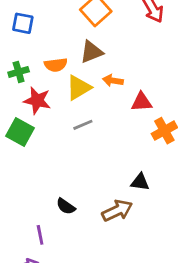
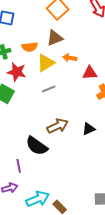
black triangle: (140, 182) -> (89, 129), turned -32
black semicircle: (66, 206) -> (37, 146), size x1.6
brown arrow: (117, 211) -> (58, 126), moved

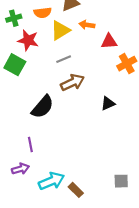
brown arrow: (58, 126) -> (72, 82), moved
black semicircle: (37, 146) -> (43, 107), moved, turned -85

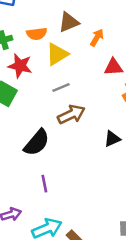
orange arrow: (87, 25) -> (97, 38), moved, turned 112
purple line: (30, 144) -> (44, 184), moved

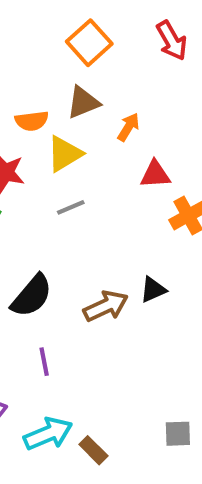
brown arrow: (71, 114) -> (106, 306), moved

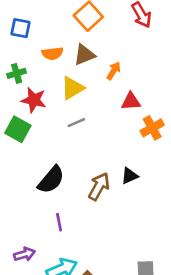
orange semicircle: (32, 121) -> (52, 53), moved
brown arrow: (106, 306) -> (99, 186), turned -36

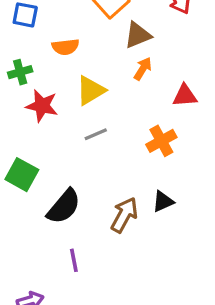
brown triangle: (84, 55) -> (138, 35), moved
red triangle: (131, 101) -> (185, 96), moved
orange cross: (152, 128) -> (161, 141), moved
green square: (18, 129) -> (22, 175), moved

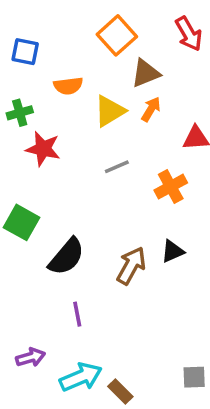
yellow triangle: (91, 91) -> (110, 111), moved
gray line: (96, 134) -> (117, 167), moved

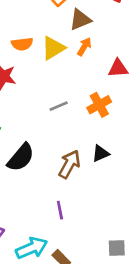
orange semicircle: (68, 86) -> (22, 44), moved
gray line: (117, 167) -> (59, 106), moved
purple line: (77, 314) -> (60, 210), moved

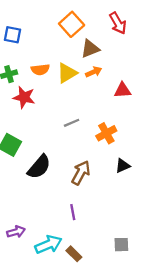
orange arrow: (84, 47) -> (94, 72), turned 35
orange cross: (99, 105) -> (106, 133), moved
black triangle: (101, 153) -> (123, 166), moved

